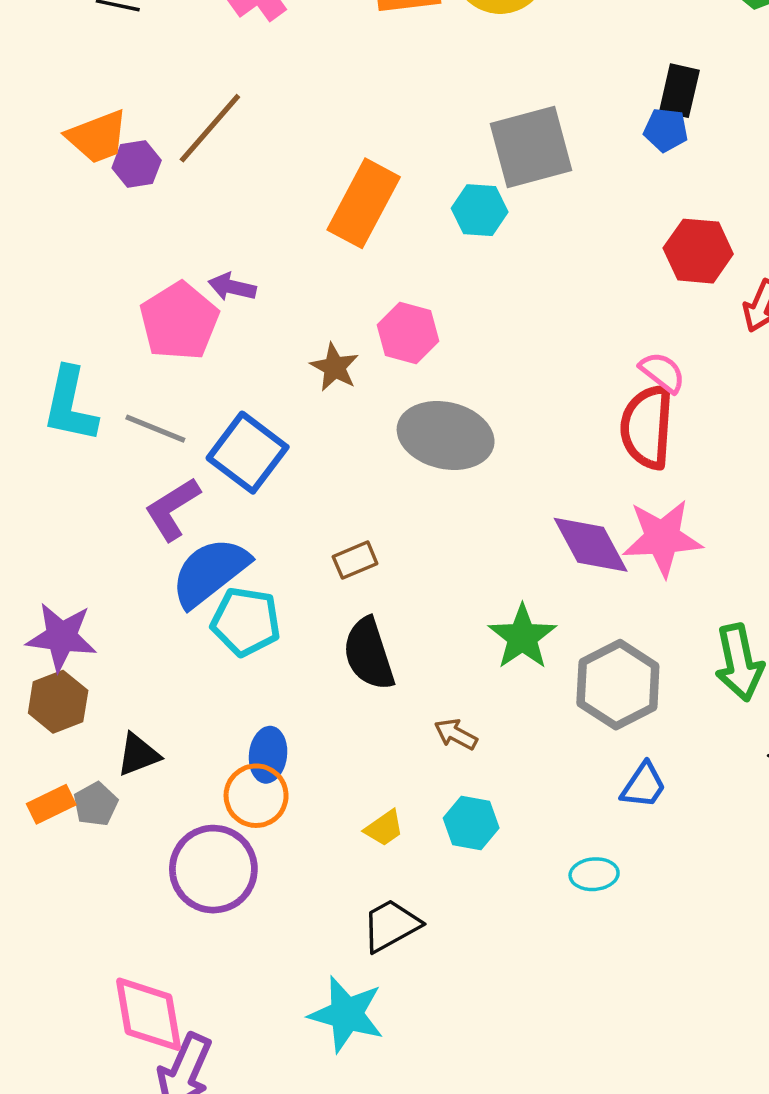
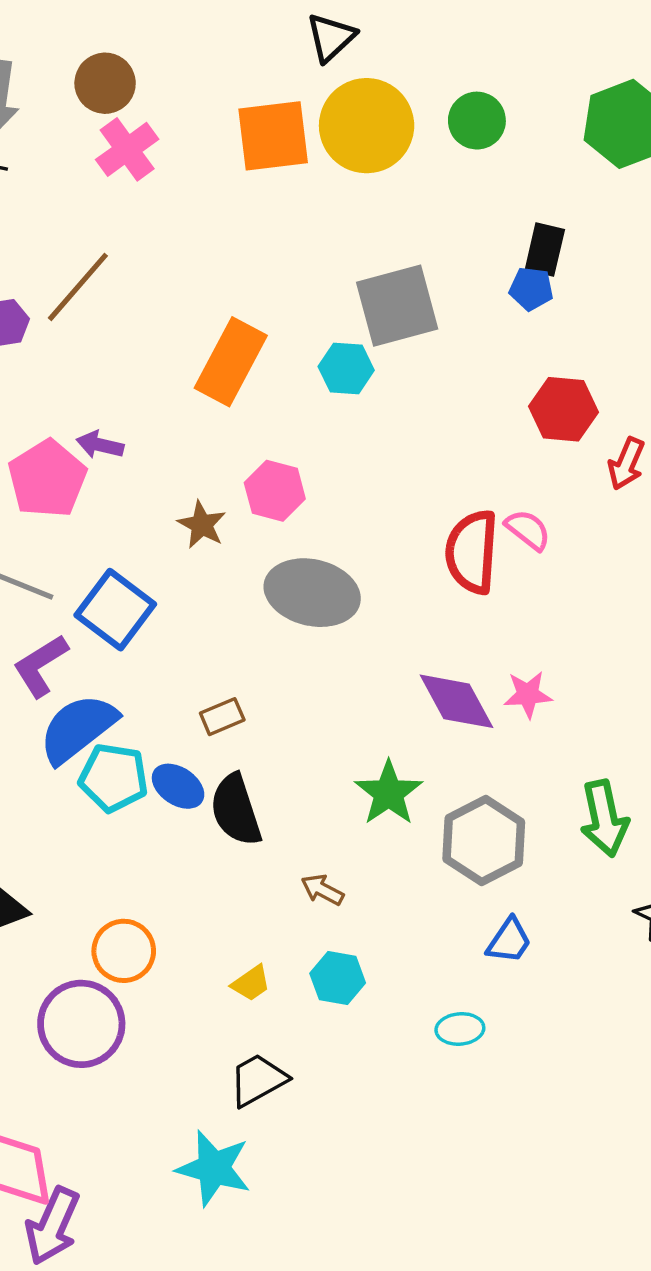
red semicircle: (647, 427) -> (472, 552), moved
pink star: (662, 538) -> (528, 694), size x0.6
blue ellipse: (268, 755) -> (178, 786), moved, turned -63

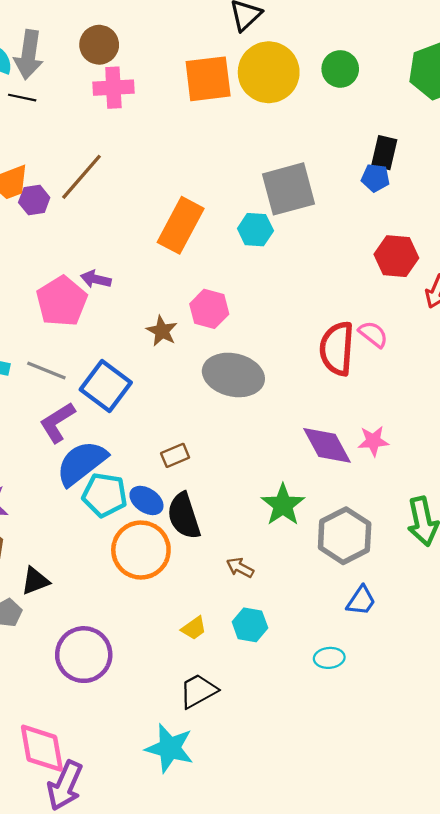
pink cross: (127, 149) -> (113, 88), turned 33
orange circle: (124, 951) -> (141, 550), moved, size x1.4

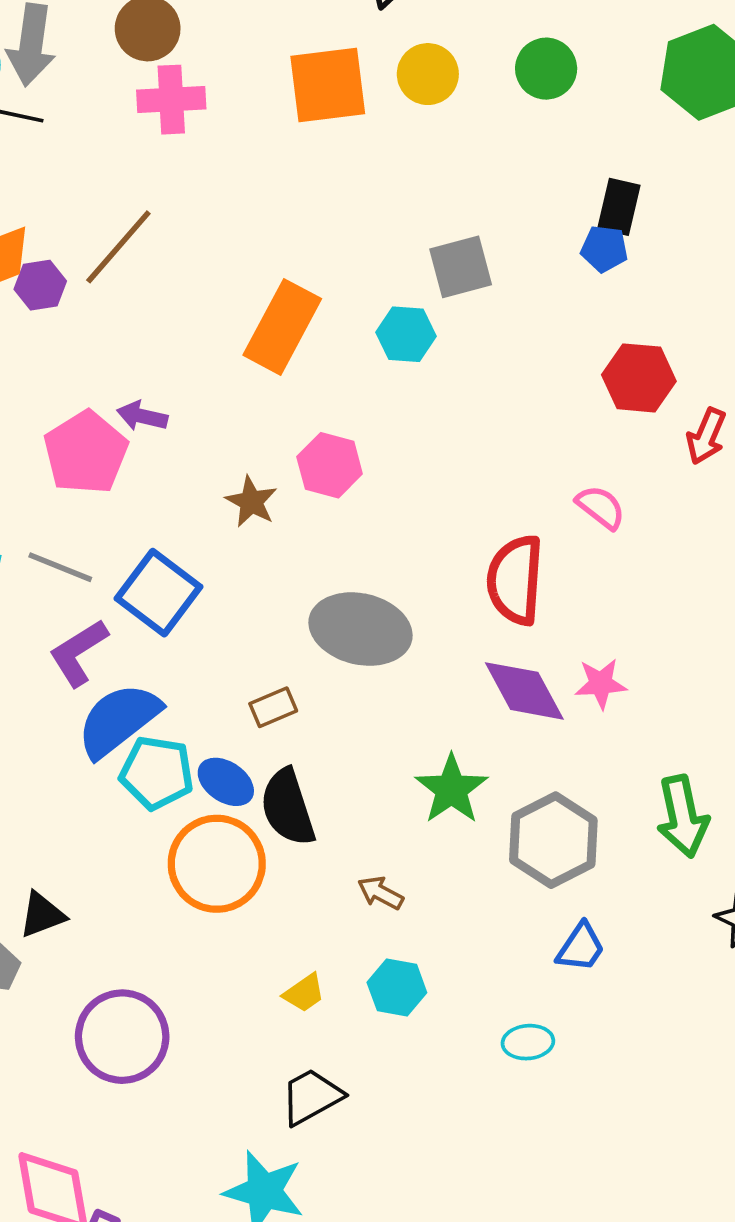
yellow circle: (269, 72) -> (428, 74), size x0.6
gray square: (288, 189) -> (461, 267), size x0.7
red semicircle: (337, 349) -> (515, 580), moved
gray ellipse: (233, 375) -> (360, 629), moved

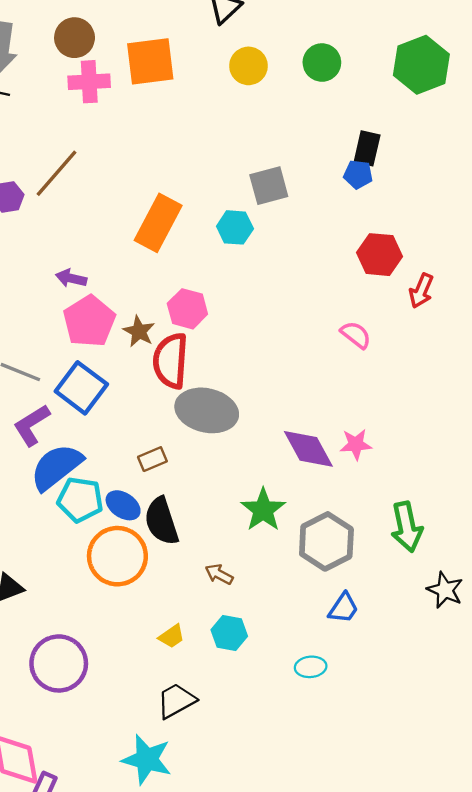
orange square: (328, 85) -> (150, 61), moved
pink pentagon: (86, 453) -> (89, 321), moved
red semicircle: (515, 580) -> (171, 361), moved

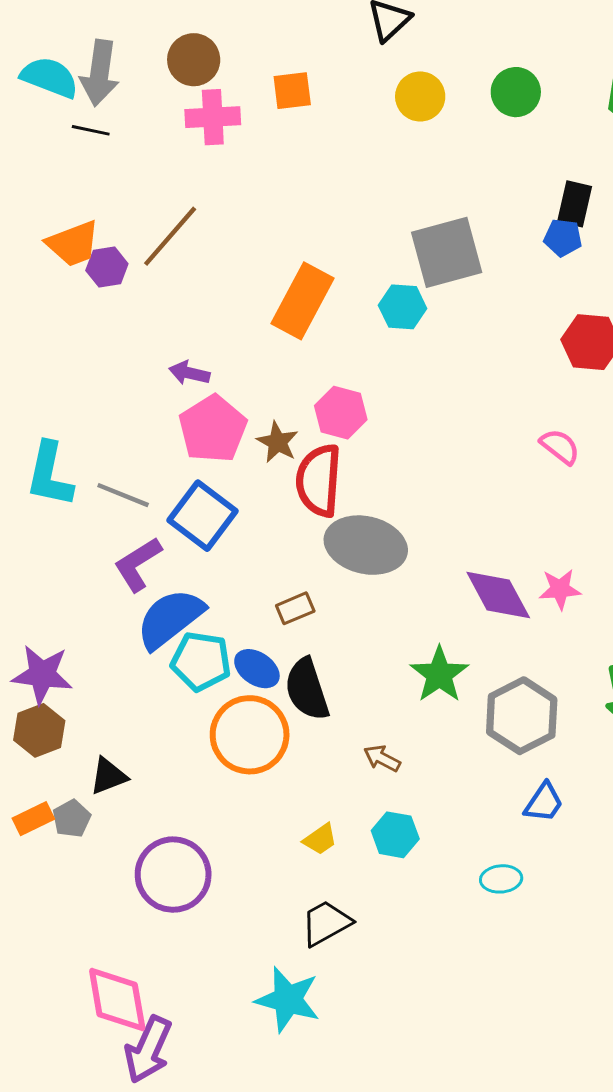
orange square: (150, 61) -> (292, 91), size x0.6
gray square: (269, 186) -> (447, 252), size x1.4

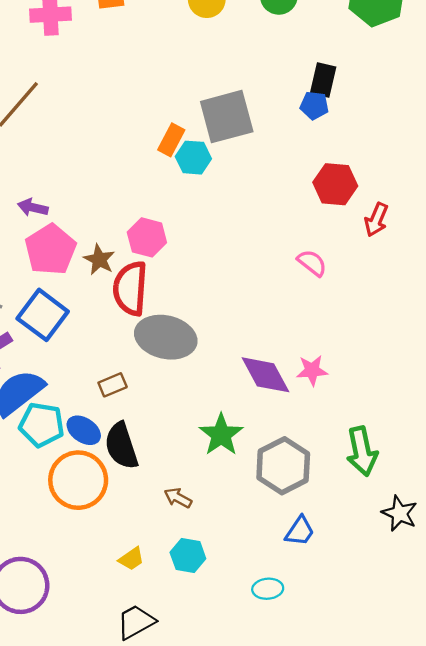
orange rectangle: (303, 301) -> (171, 140), moved, size x0.6

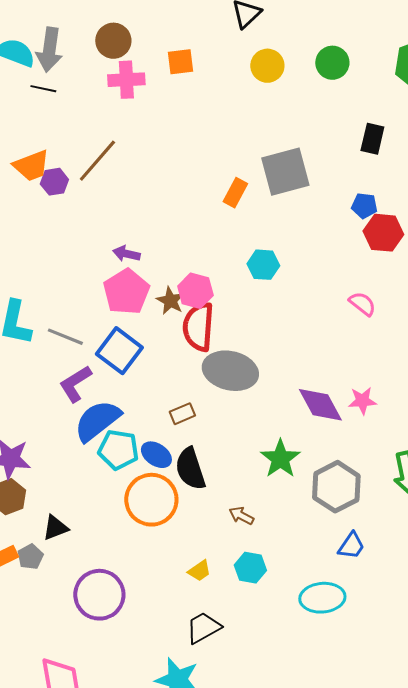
blue pentagon: (314, 106) -> (364, 206), moved
cyan hexagon: (193, 158) -> (263, 265), moved
purple arrow: (33, 207) -> (126, 254), moved
pink hexagon: (147, 237) -> (195, 291), moved
cyan ellipse: (268, 589) -> (322, 598), size x1.6

